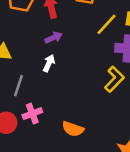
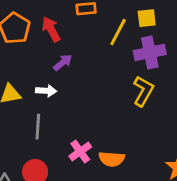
white arrow: (49, 63) -> (46, 91), moved, turned 84
pink cross: (32, 114) -> (80, 152), moved

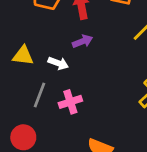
pink cross: (80, 152) -> (70, 102), moved

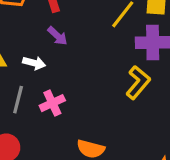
purple arrow: (83, 41) -> (57, 36), turned 72

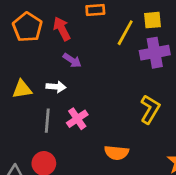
yellow L-shape: (138, 82) -> (150, 109), moved

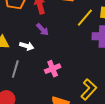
yellow L-shape: (150, 109) -> (89, 89), moved
pink cross: (77, 119) -> (53, 69), moved

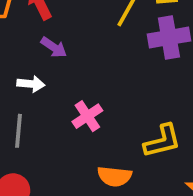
yellow L-shape: (89, 89) -> (162, 141), turned 45

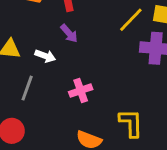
yellow L-shape: (162, 141) -> (131, 123), turned -92

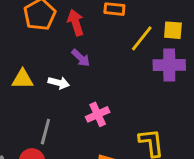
gray line: (27, 88) -> (45, 132), moved

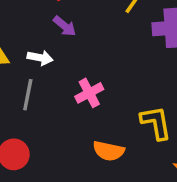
gray line: (45, 132) -> (28, 95), moved

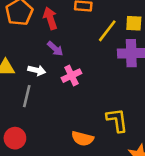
pink cross: (89, 93) -> (71, 76), moved

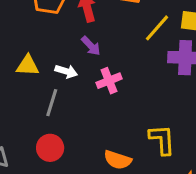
red circle: (15, 138) -> (50, 148), moved

